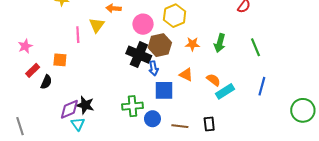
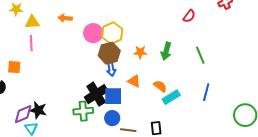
yellow hexagon: (175, 16) -> (112, 33), moved
yellow triangle: (97, 25) -> (32, 22), moved, turned 49
black cross: (139, 55) -> (96, 94), moved, turned 35
blue arrow: (154, 68) -> (111, 69), moved
blue circle: (152, 119) -> (112, 118), moved

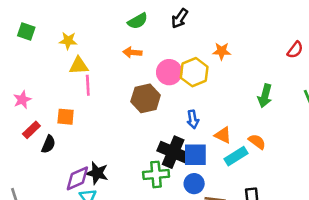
yellow triangle: (32, 22) -> (79, 66), moved
orange star: (140, 52) -> (222, 51), moved
brown hexagon: (109, 53) -> (146, 98), moved
black cross: (96, 94) -> (173, 152), turned -35
cyan rectangle: (171, 97) -> (236, 156), moved

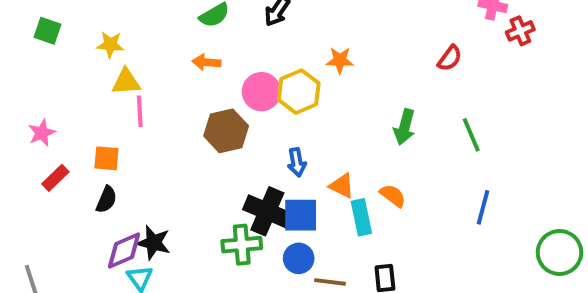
black semicircle: (48, 144) -> (106, 200), moved
cyan rectangle: (236, 156) -> (361, 217), turned -70

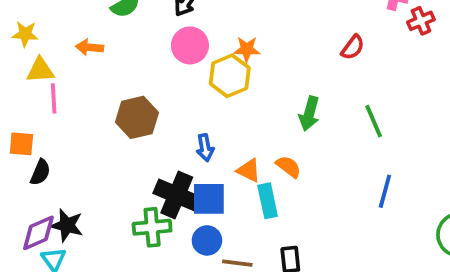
orange arrow: (206, 62) -> (90, 47), moved
pink circle: (261, 92) -> (190, 45), moved
yellow hexagon: (299, 92) -> (230, 76), moved
orange semicircle: (393, 196) -> (288, 167), moved
black semicircle: (106, 200) -> (40, 172), moved

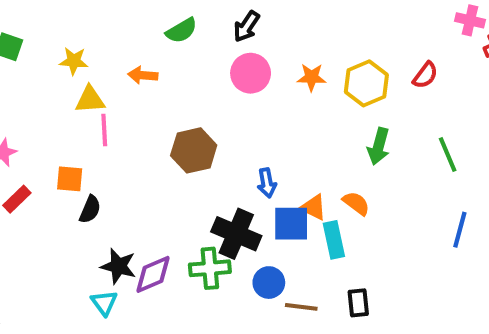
yellow hexagon: (230, 76) -> (366, 83), moved
blue square: (209, 199) -> (291, 224), moved
purple diamond: (38, 233) -> (153, 274), moved

